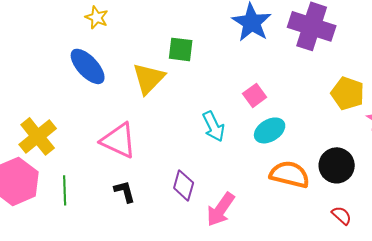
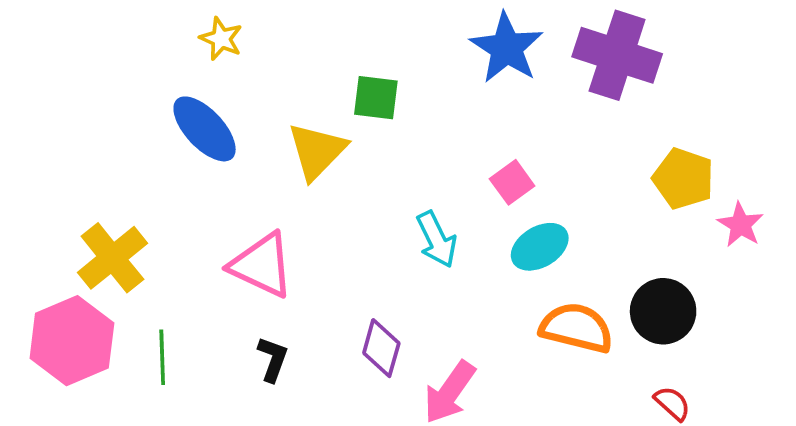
black L-shape: (125, 191) -> (273, 359), turned 35

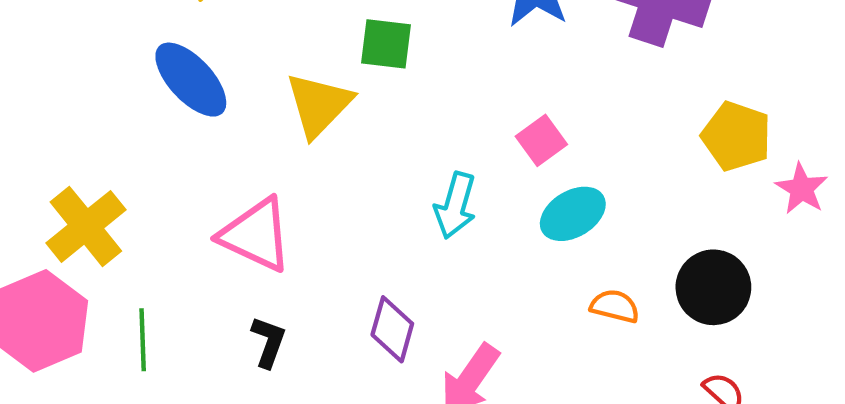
cyan arrow: (437, 239) -> (455, 205), turned 42
orange semicircle: (577, 328) -> (615, 306), size x0.6

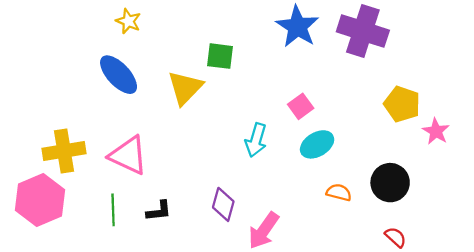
yellow cross: (86, 226) -> (64, 151), turned 30
pink triangle: (256, 235) -> (128, 155), moved
green line: (143, 340) -> (113, 210), moved
black L-shape: (269, 342) -> (159, 211), turned 64

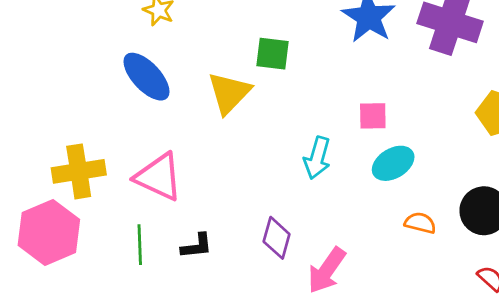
pink square: (301, 106) -> (373, 116), turned 35

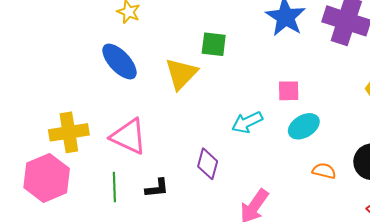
cyan arrow: (317, 158) -> (247, 122), turned 48
purple diamond: (277, 238) -> (208, 164), moved

